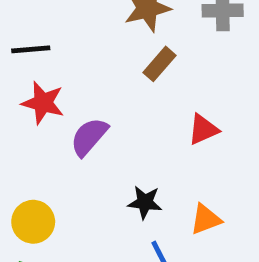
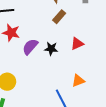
black star: (145, 202) -> (51, 49), moved

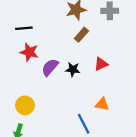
orange triangle: (78, 81) -> (102, 104), turned 32

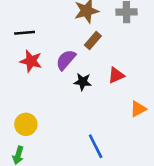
purple semicircle: (50, 67) -> (66, 60), moved
orange triangle: (102, 104) -> (138, 109), moved, turned -40

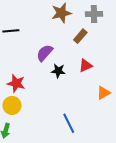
brown rectangle: (93, 40) -> (80, 36), moved
red star: (31, 61) -> (16, 83), moved

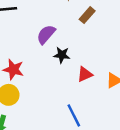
red triangle: (86, 66) -> (85, 74), moved

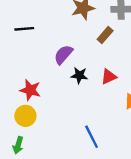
red triangle: (85, 74) -> (109, 77), moved

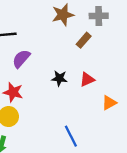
purple semicircle: (63, 55) -> (21, 59), moved

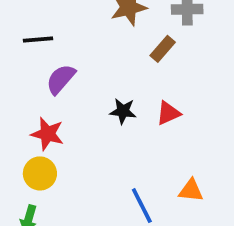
orange triangle: (109, 103) -> (191, 190), moved, turned 35

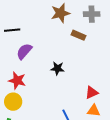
brown rectangle: (163, 49) -> (79, 35), turned 72
red triangle: (168, 113) -> (92, 93), moved

